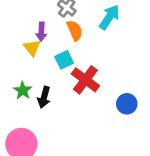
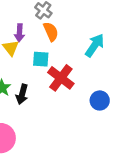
cyan arrow: (109, 17) -> (95, 45), moved
cyan square: (64, 60) -> (41, 59), turned 30

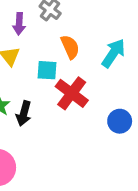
orange semicircle: (51, 32) -> (70, 47), moved
purple arrow: (20, 33) -> (19, 24), moved

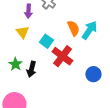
orange semicircle: (70, 47) -> (73, 28), moved
cyan square: (47, 70) -> (46, 41), turned 32

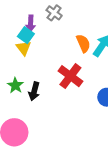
cyan square: (46, 41) -> (26, 35), moved

